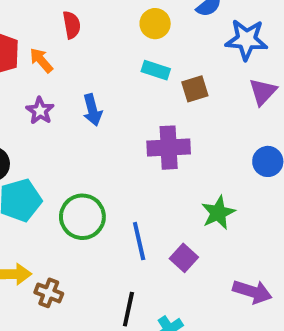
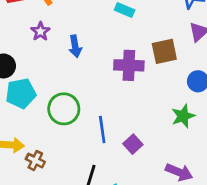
brown square: (195, 89) -> (164, 51), moved, size x1.4
blue arrow: (92, 110) -> (75, 46), moved
green star: (218, 213) -> (183, 116), moved

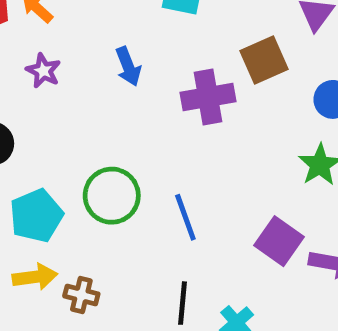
blue arrow: (75, 46) -> (128, 66), moved
cyan pentagon: (21, 93) -> (36, 216), moved
purple square: (133, 144) -> (279, 241), moved, size x1.4

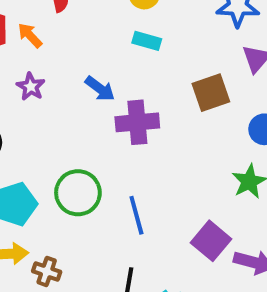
blue arrow: (128, 66) -> (100, 89), turned -36
purple cross: (208, 97) -> (137, 122), moved

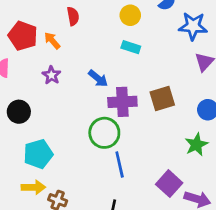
brown square: (211, 93) -> (162, 99), moved
green circle: (78, 193) -> (104, 133), moved

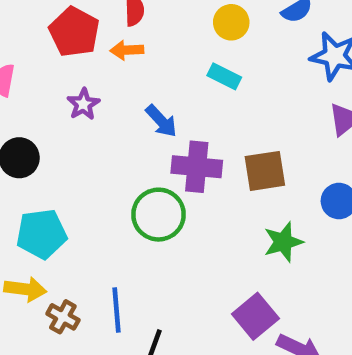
red pentagon: (23, 36) -> (74, 32), moved
orange arrow: (52, 41) -> (127, 50), moved, turned -60
green star: (196, 145) -> (283, 242), moved
blue line: (120, 165) -> (116, 310), moved

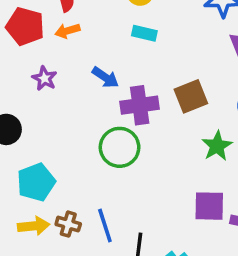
purple square: (255, 316) -> (209, 206), turned -36
brown cross: (63, 317) -> (68, 224), moved

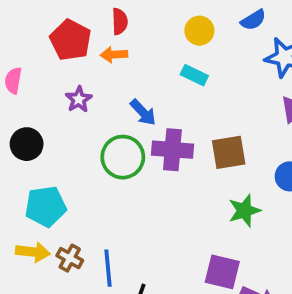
green circle: (120, 147) -> (123, 157), moved

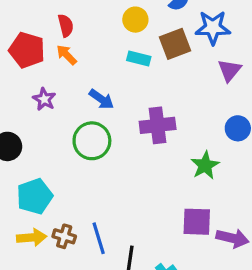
orange arrow: (114, 55) -> (67, 55), turned 60
purple cross: (172, 150) -> (158, 125), moved
brown square: (229, 152) -> (175, 44), moved

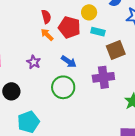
brown square: (175, 44) -> (116, 50), moved
red pentagon: (27, 50) -> (69, 27), moved
cyan rectangle: (139, 58) -> (98, 32), moved

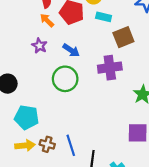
purple star: (34, 62) -> (39, 46), moved
cyan pentagon: (28, 122) -> (27, 117), turned 30

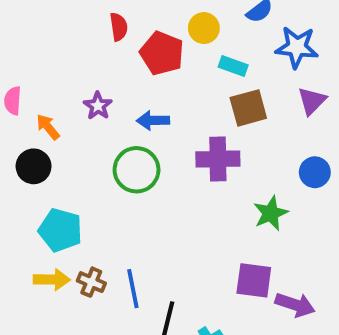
cyan rectangle: (104, 17) -> (233, 66), moved
orange arrow: (47, 20) -> (48, 127), moved
blue arrow: (71, 50) -> (153, 120), turned 138

